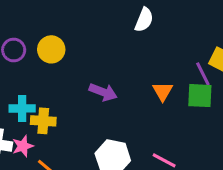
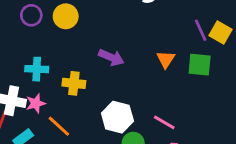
purple line: (203, 74) -> (201, 30), moved
yellow cross: (43, 121) -> (74, 83), moved

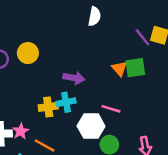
green square: (200, 65) -> (135, 68), moved
cyan cross: (37, 69) -> (66, 102), moved
pink line: (164, 122) -> (111, 109), moved

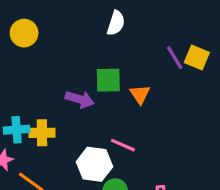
yellow circle: (28, 53) -> (24, 33), moved
green square: (135, 68) -> (108, 80), moved
cyan cross: (66, 102) -> (17, 130), moved

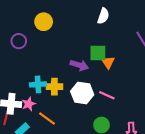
orange triangle: (140, 94) -> (108, 62), moved
white hexagon: (94, 164) -> (82, 93), moved

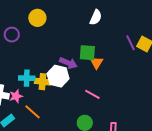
white hexagon: (82, 93) -> (58, 76), moved

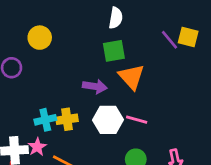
green square: (87, 53) -> (114, 51), moved
orange triangle: (96, 63) -> (131, 77), size x1.5
white hexagon: (58, 76) -> (108, 120), moved

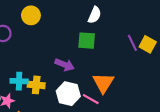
orange triangle: (131, 77) -> (103, 83), moved

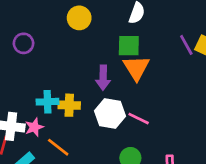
yellow circle: (31, 15) -> (79, 18), moved
purple arrow: (65, 65) -> (103, 78), turned 72
orange triangle: (103, 83) -> (136, 68), moved

